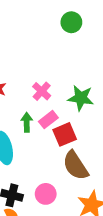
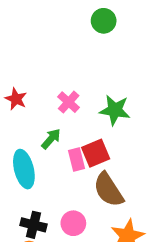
pink rectangle: (48, 120) -> (77, 159), moved, turned -66
green arrow: (27, 122) -> (51, 139), turned 42

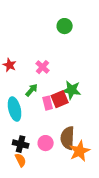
green circle: (104, 21) -> (65, 26), moved
green star: (115, 110) -> (72, 90), moved
brown semicircle: (108, 190) -> (68, 138), moved, turned 35

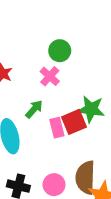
green circle: (65, 26) -> (60, 51), moved

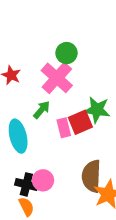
pink cross: (50, 76) -> (57, 78), size x1.6
pink circle: (54, 185) -> (43, 180), moved

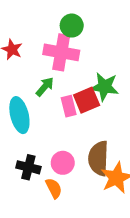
pink cross: (57, 78) -> (61, 52), turned -32
pink circle: (43, 180) -> (63, 163), moved
orange semicircle: (26, 207) -> (54, 188), moved

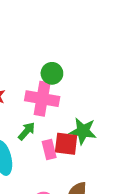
red square: (87, 100) -> (66, 144), turned 30

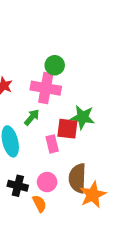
pink rectangle: (49, 149) -> (52, 144), moved

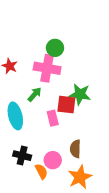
brown semicircle: (78, 178) -> (75, 149), size x0.7
pink circle: (47, 182) -> (53, 160), moved
orange star: (93, 195) -> (80, 177), moved

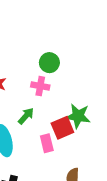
pink cross: (47, 68) -> (40, 86), size x0.6
red square: (66, 105) -> (62, 128), turned -30

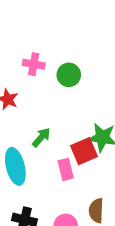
pink cross: (40, 86) -> (34, 64), moved

